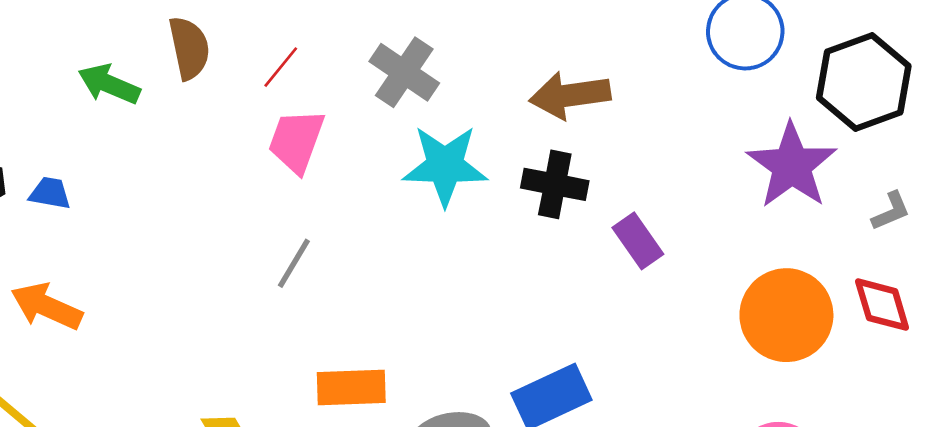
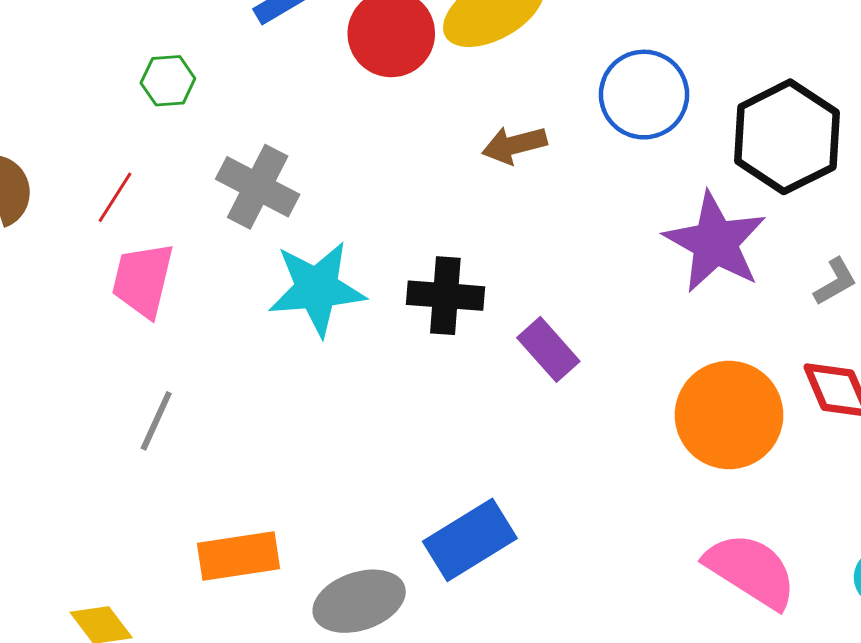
brown arrow: (570, 95) -> (514, 145), moved, size x0.7

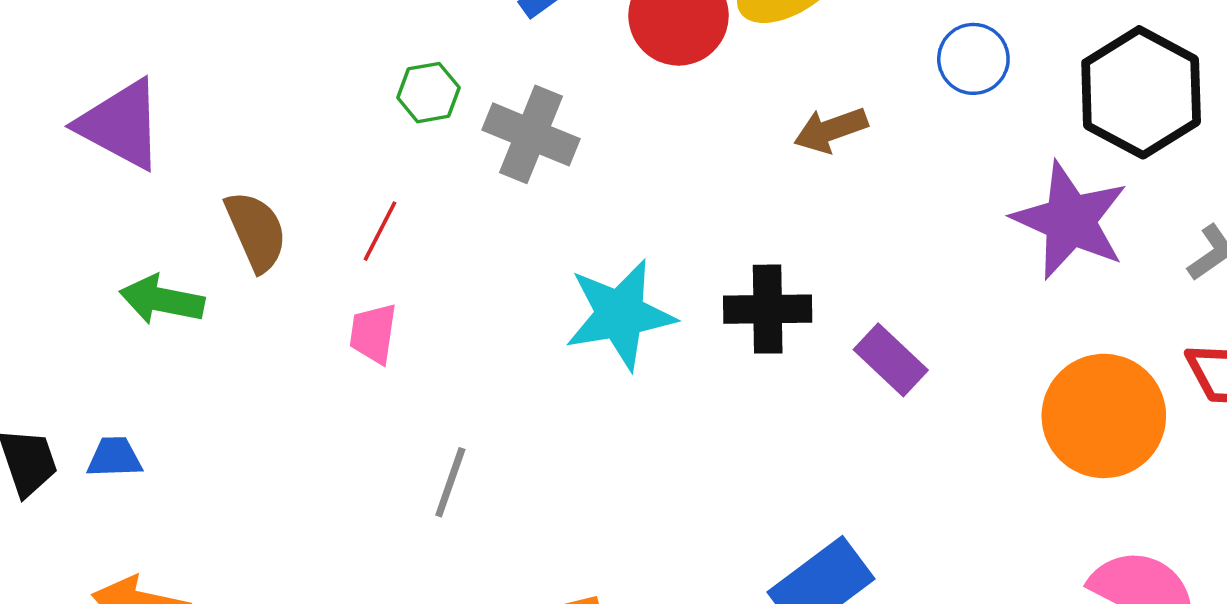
blue circle: (644, 95) -> (973, 59), size x0.7
gray cross: (258, 187) -> (531, 134), moved
pink trapezoid: (143, 280) -> (373, 333), moved, size x0.7

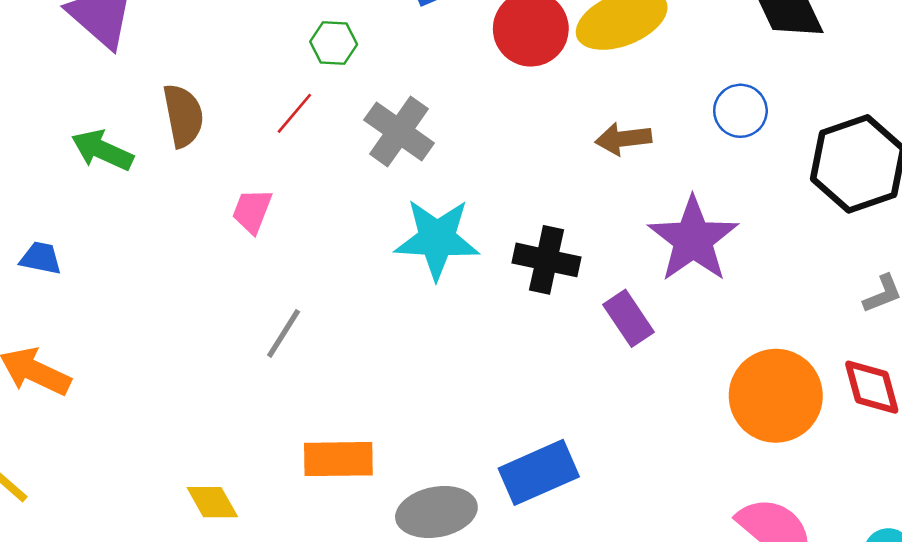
gray cross: (531, 134) -> (399, 131), moved
purple star: (1070, 220) -> (693, 239), moved
red line: (380, 231) -> (294, 113), moved

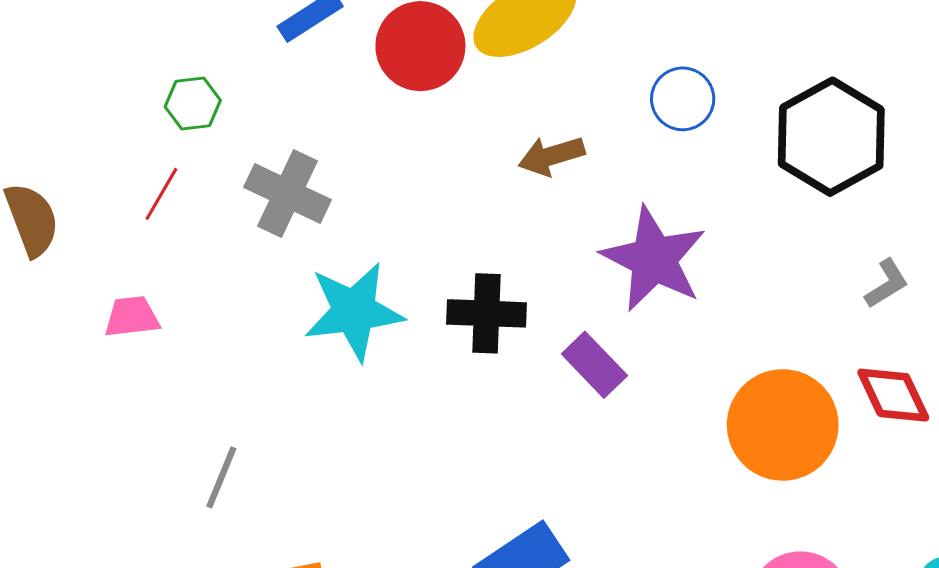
pink trapezoid: (252, 211) -> (132, 317), turned 72
gray line: (284, 333) -> (221, 477), moved

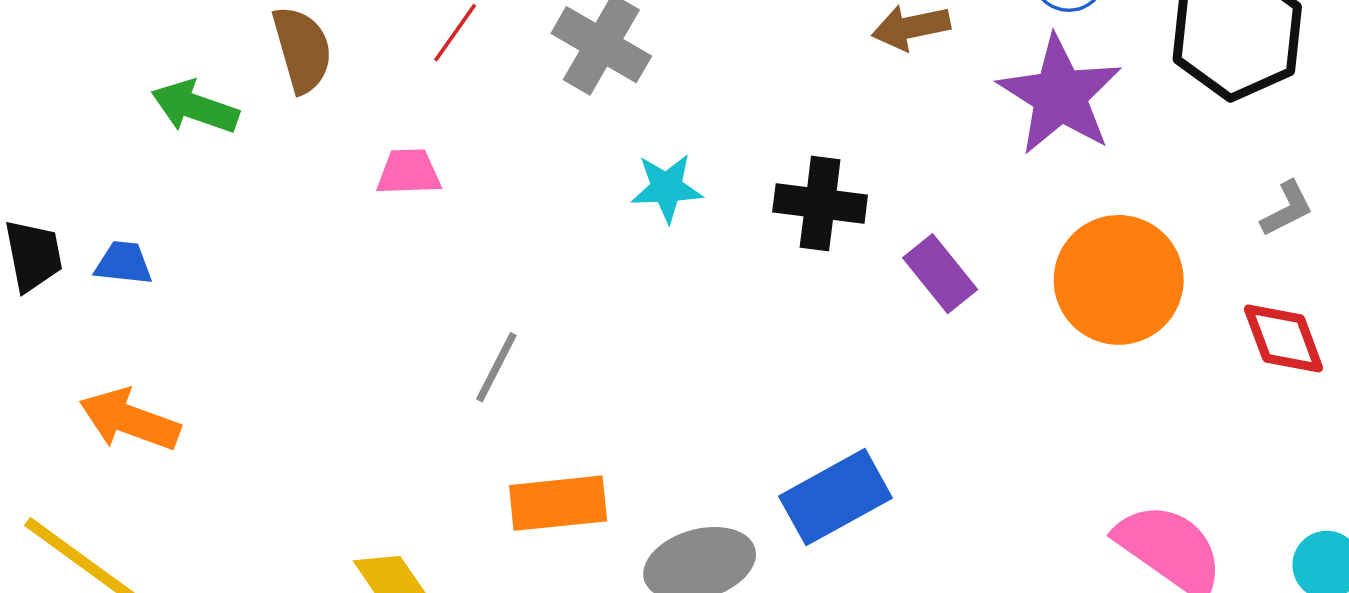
purple star: (654, 259) -> (1060, 95), moved
cyan star: (354, 311) -> (667, 188), size x0.6
orange circle: (783, 425) -> (1119, 280), moved

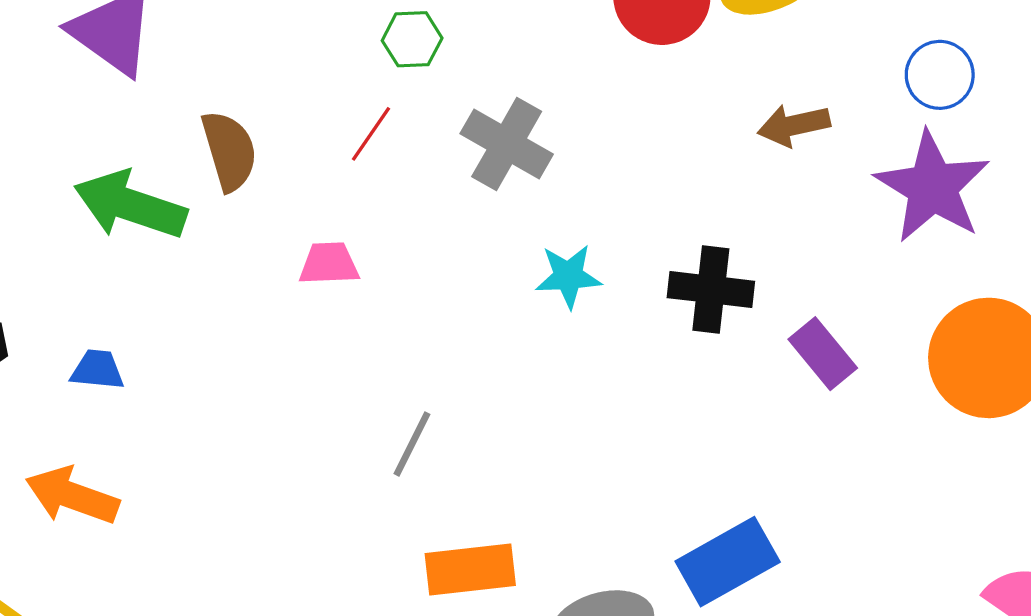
green arrow: (195, 107) -> (130, 205), size x1.4
blue trapezoid: (124, 263) -> (97, 370), moved

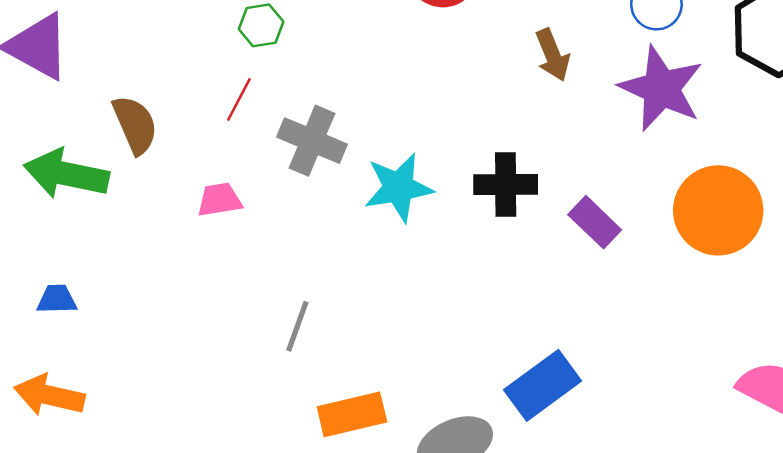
brown arrow: (794, 125) -> (553, 55), turned -93
gray cross: (507, 144) -> (312, 141), moved
cyan star: (568, 276) -> (399, 187), size x1.4

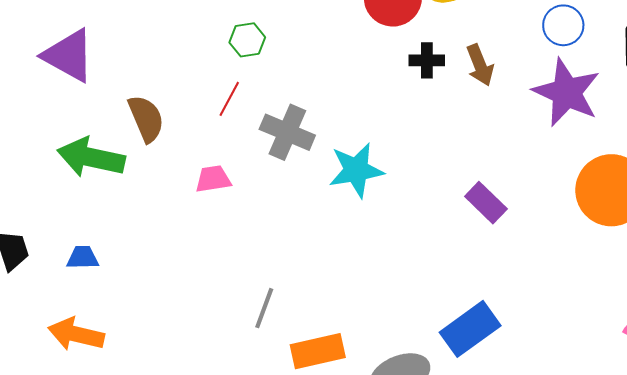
black cross: (506, 185) -> (427, 60), moved, size x0.7
purple rectangle: (595, 222) -> (486, 203), moved
gray line: (297, 326) -> (264, 308), moved

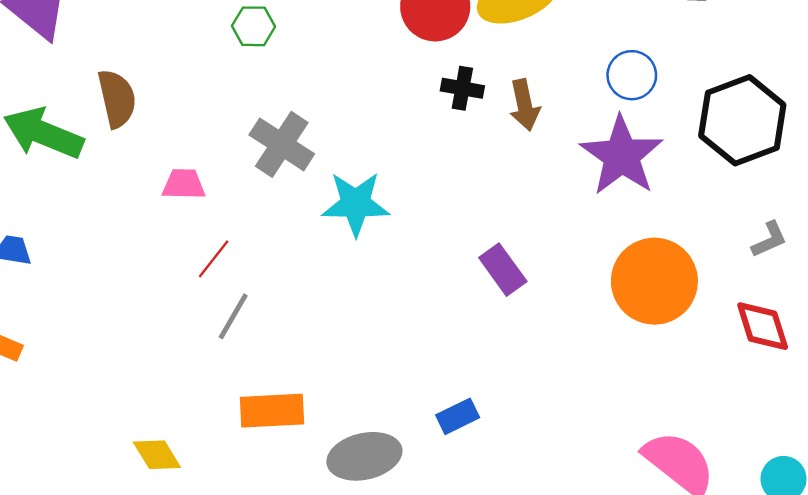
red line: (229, 99) -> (214, 259), moved
gray line: (264, 308) -> (233, 316), moved
blue rectangle: (470, 329) -> (458, 416), size x0.6

